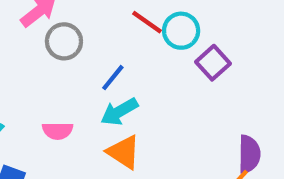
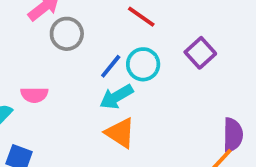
cyan circle: (181, 31) -> (143, 64), moved
pink semicircle: (58, 131) -> (34, 95), moved

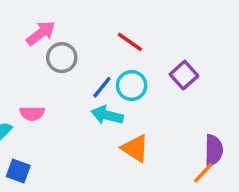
cyan arrow: (116, 97) -> (107, 115), turned 44
orange triangle: (120, 133) -> (135, 148), moved

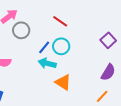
purple square: (184, 75) -> (108, 40), moved
purple semicircle: (214, 150) -> (108, 72), moved, turned 30

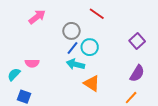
red line: (60, 21) -> (97, 14), moved
gray circle: (21, 30) -> (71, 31), moved

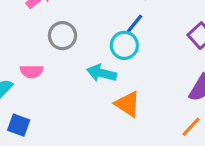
gray circle: (71, 31) -> (62, 36), moved
blue line: (72, 48) -> (134, 24), moved

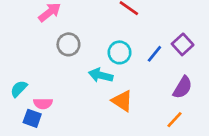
blue line: (134, 24) -> (154, 54), moved
pink semicircle: (32, 71) -> (43, 103), moved

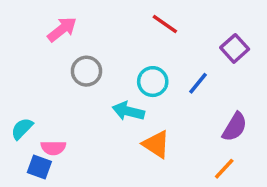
purple square: (183, 44) -> (235, 48), moved

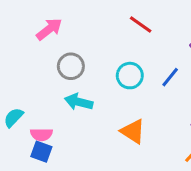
cyan arrow: (128, 111) -> (79, 102), moved
blue square: (39, 167) -> (41, 152), moved

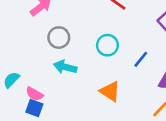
blue line: (170, 77) -> (141, 59), moved
pink semicircle: (41, 135) -> (34, 94), turned 30

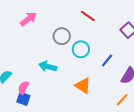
gray circle: (59, 38) -> (62, 36), moved
pink semicircle: (34, 94) -> (23, 88), turned 88

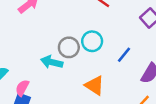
gray circle: (62, 36) -> (69, 47), moved

